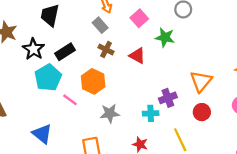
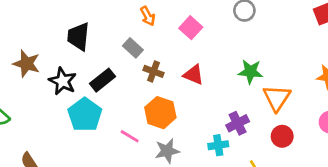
gray rectangle: (100, 25) -> (133, 48), moved
green star: (165, 37) -> (250, 72), moved
orange hexagon: (93, 81) -> (160, 113), moved
pink line: (70, 100) -> (130, 136), moved

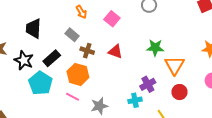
orange hexagon: (160, 113) -> (78, 74), moved

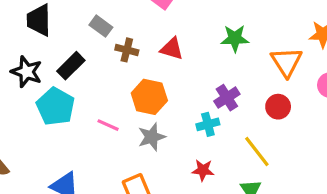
orange triangle: (175, 65) -> (286, 62), moved
orange hexagon: (78, 74) -> (149, 97), moved

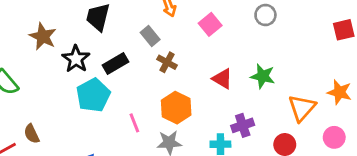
red triangle: (172, 49) -> (222, 79), moved
pink line: (108, 125) -> (134, 123), turned 30

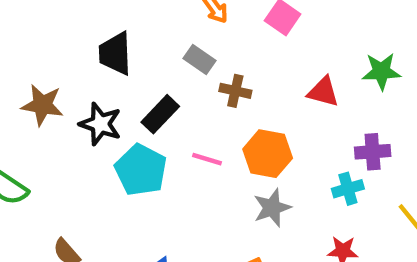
pink line: (134, 123) -> (207, 159), moved, turned -36
purple cross: (243, 125) -> (373, 152), turned 30

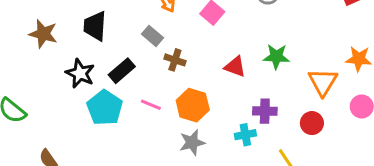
brown star: (42, 105) -> (43, 34), moved

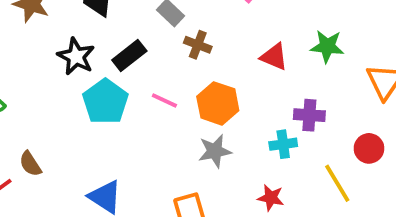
red circle: (312, 123) -> (369, 148), moved

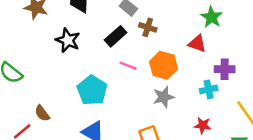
green star: (327, 46) -> (211, 17), moved, turned 30
black rectangle: (129, 55) -> (116, 36), moved
red triangle: (274, 57) -> (197, 44), moved
cyan pentagon: (105, 102) -> (92, 90), moved

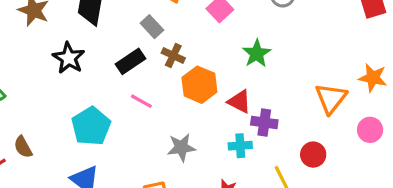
red triangle: (197, 44) -> (239, 102), moved
orange hexagon: (164, 65) -> (199, 85), moved

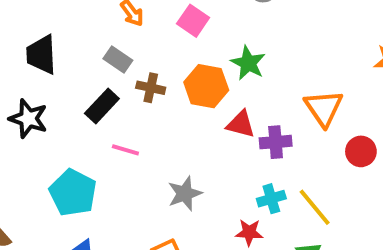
orange hexagon: (199, 85) -> (206, 86), moved
orange triangle: (331, 98) -> (324, 108), moved
cyan cross: (240, 146) -> (271, 199), moved
red circle: (313, 155) -> (361, 151), moved

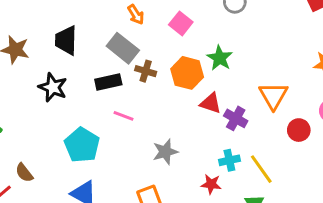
gray rectangle: (118, 59) -> (123, 48), size x1.5
black rectangle: (102, 106) -> (108, 82), turned 30
purple cross: (276, 142) -> (236, 118), turned 30

